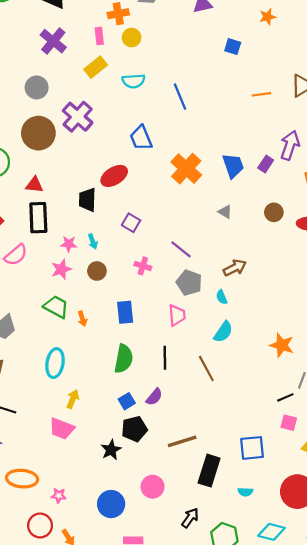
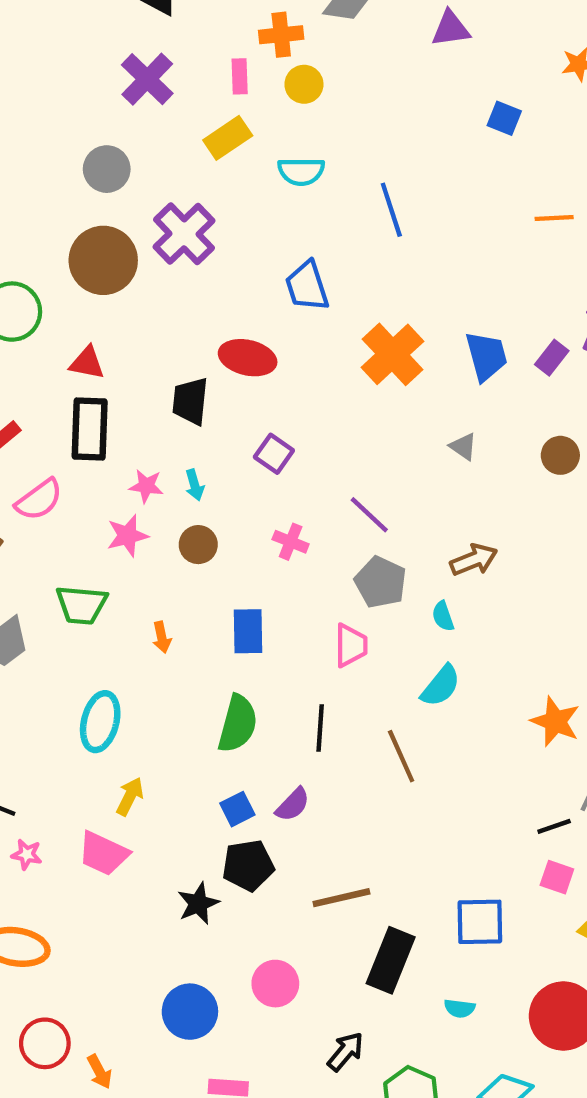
red ellipse: (114, 176) -> (248, 358), turned 40
green trapezoid: (56, 307) -> (81, 605), moved, turned 152
pink star: (59, 496) -> (27, 854), moved

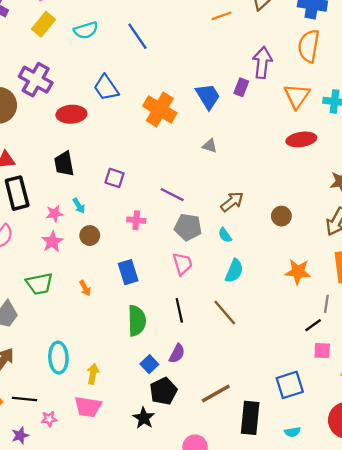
red ellipse: (248, 358) -> (71, 114), moved
brown circle: (560, 455) -> (281, 216), moved
cyan ellipse: (100, 722) -> (58, 358), moved

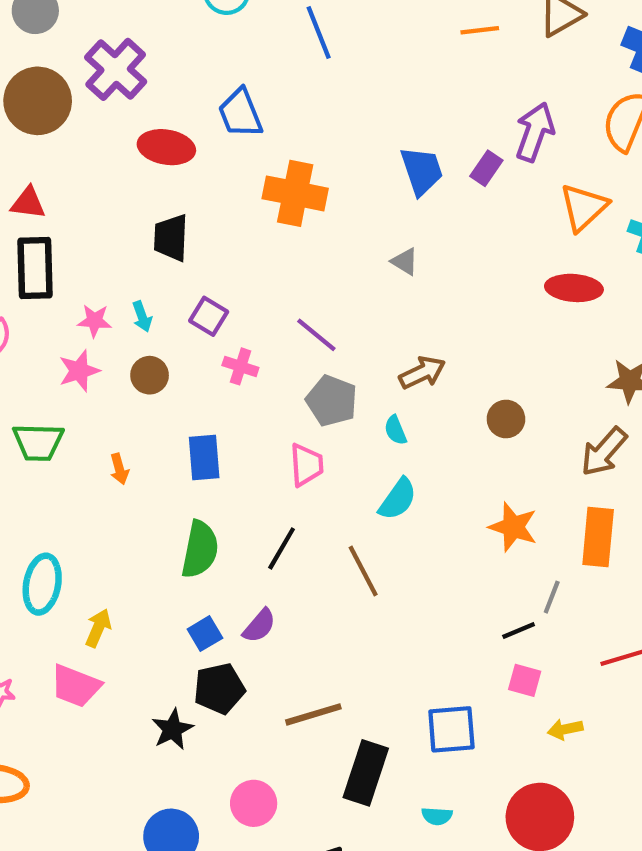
orange cross: (160, 110) -> (295, 193), moved, turned -32
black trapezoid: (64, 164) -> (171, 238), moved
purple square: (115, 178) -> (209, 316), moved
black line: (179, 310) -> (282, 548), turned 30

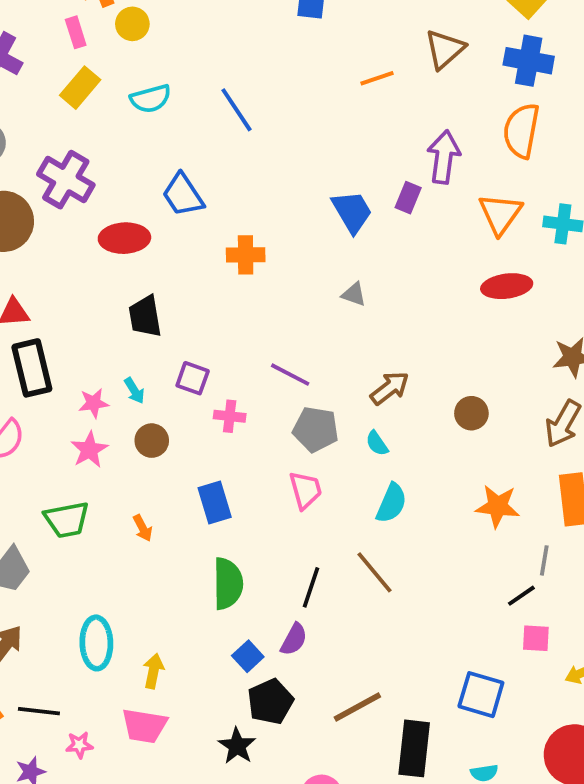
orange cross: (295, 193) -> (246, 255), size x0.7
black line: (282, 548) -> (311, 587), moved
blue square: (451, 729) -> (481, 695), turned 33

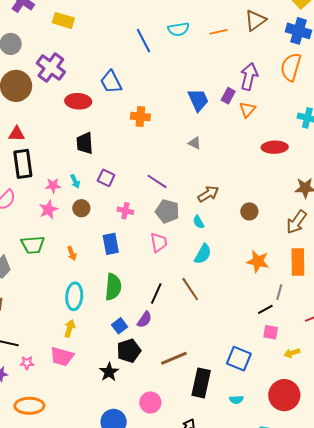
yellow rectangle: (80, 88) -> (63, 20), turned 60
cyan semicircle: (151, 99) -> (178, 29), moved
orange triangle: (500, 214) -> (247, 109), moved, size x0.7
pink cross: (230, 416) -> (125, 211), moved
cyan ellipse: (96, 643) -> (74, 296), moved

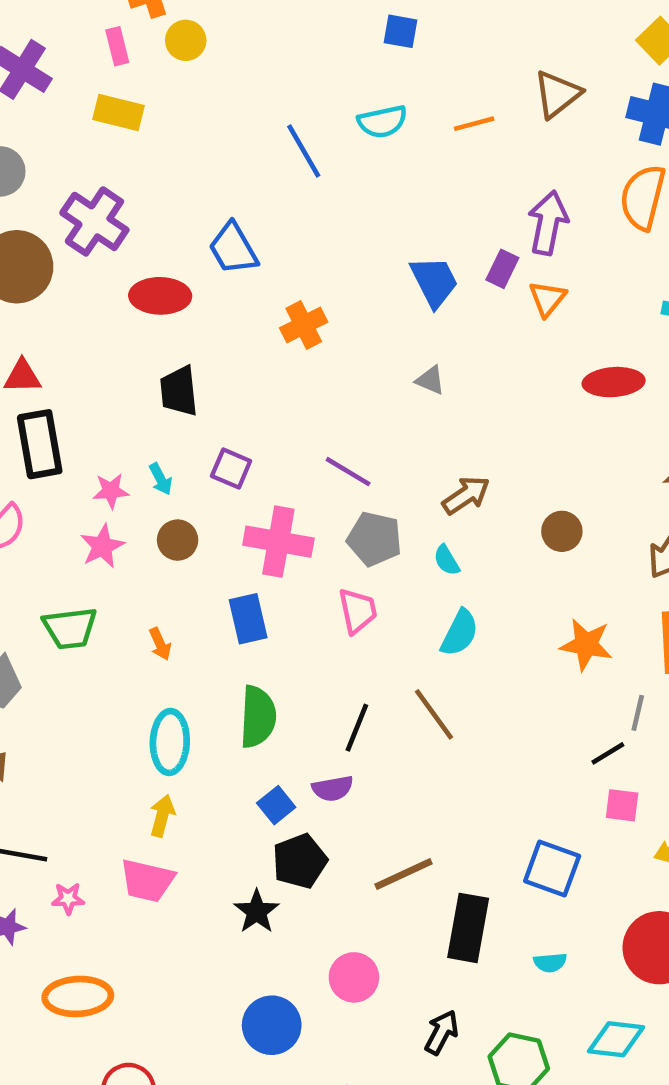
orange cross: (140, 117) -> (304, 325), turned -30
pink cross: (125, 211) -> (278, 542), size x1.8
purple semicircle: (145, 320) -> (333, 788), turned 48

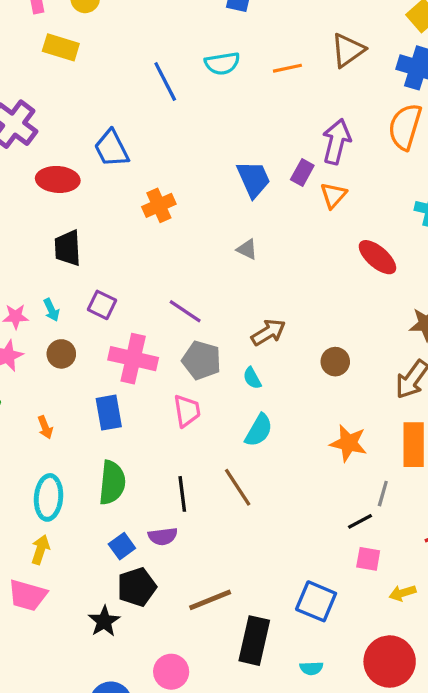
yellow rectangle: (119, 113) -> (61, 47), moved
red ellipse: (614, 382) -> (377, 257), turned 42
black line: (357, 728) -> (182, 494), turned -32

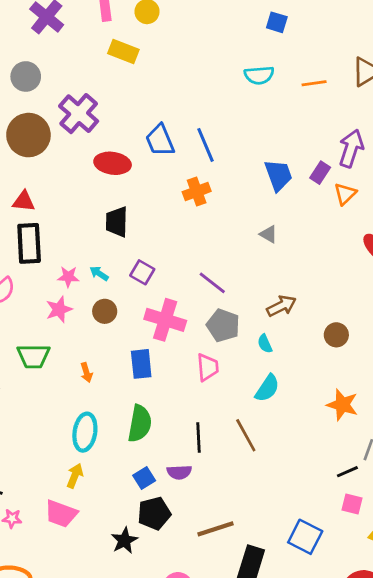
blue line: (165, 81) -> (206, 145), moved
cyan arrow: (51, 310) -> (99, 273), turned 144

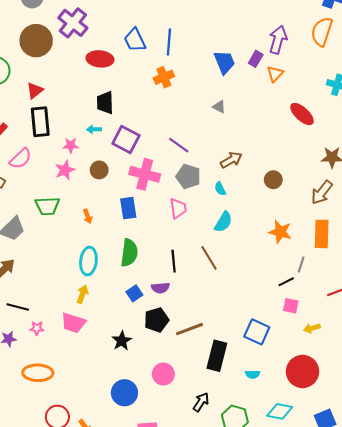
blue line: (206, 145) -> (169, 42), turned 30
red triangle: (24, 201) -> (35, 90), turned -42
purple square: (142, 272) -> (126, 140), size x1.5
cyan arrow: (99, 273) -> (94, 129), moved, turned -32
black pentagon: (154, 513) -> (156, 320), moved

